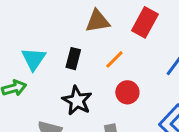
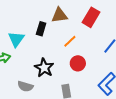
black rectangle: (73, 59) -> (41, 29), moved

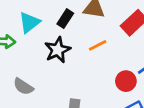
red circle: (78, 63) -> (126, 81), moved
black star: (44, 68) -> (58, 50), moved

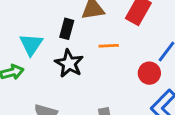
orange line: (98, 45) -> (109, 46), turned 42

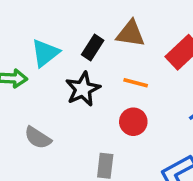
red circle: (149, 73) -> (133, 122), moved

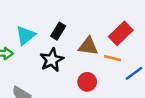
brown triangle: (131, 34) -> (88, 46), moved
orange line: (136, 83) -> (113, 58), moved

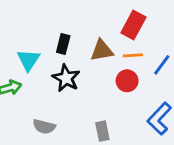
red circle: (87, 82) -> (127, 81), moved

